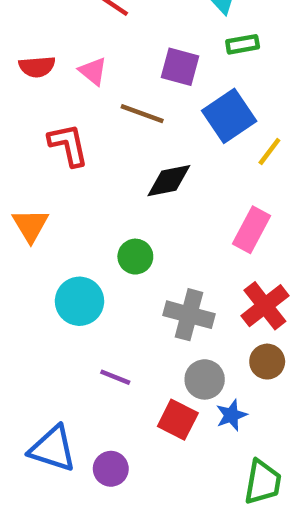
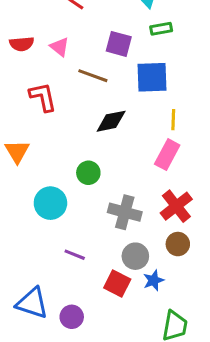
blue square: (229, 116) -> (152, 77), turned 32
yellow line: (269, 152) -> (173, 120), moved, turned -35

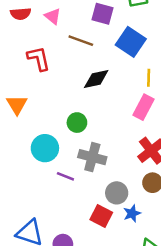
blue square: (152, 77) -> (131, 42), turned 36
gray cross: (125, 212) -> (92, 157), moved
purple line: (75, 255) -> (65, 176), moved

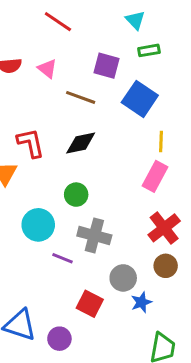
red L-shape: (39, 59) -> (31, 143), moved
black diamond: (96, 79) -> (81, 143), moved
red square: (101, 216) -> (90, 304), moved

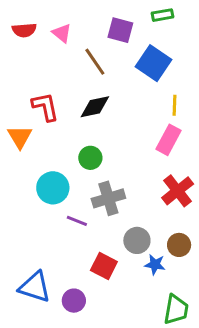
brown line: (81, 97) -> (95, 62), turned 36
gray cross: (94, 235) -> (108, 198), turned -32
brown circle: (166, 266) -> (179, 245), moved
blue star: (141, 302) -> (155, 264), turned 30

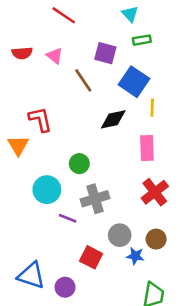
yellow line: (175, 105) -> (152, 108), moved
black diamond: (95, 107) -> (113, 119), moved
pink rectangle: (169, 140) -> (147, 148), turned -30

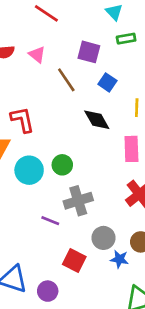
blue square: (134, 82) -> (107, 82), moved, size x0.6
black diamond: (113, 119) -> (97, 120), turned 72
cyan circle: (47, 190) -> (29, 170), moved

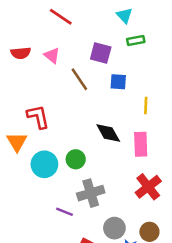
blue square: (107, 82) -> (118, 82), turned -30
black diamond: (97, 120) -> (108, 133), moved

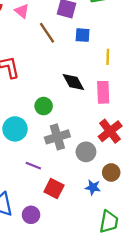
cyan circle: (44, 164) -> (15, 129), moved
purple line: (64, 212) -> (33, 166), moved
gray circle: (114, 228) -> (86, 152), moved

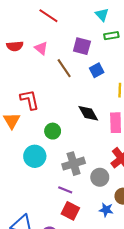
blue square: (83, 35) -> (97, 70), turned -32
green circle: (44, 106) -> (53, 131), moved
purple line: (33, 166) -> (65, 190), moved

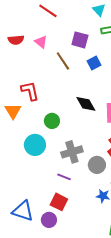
red square: (70, 211) -> (59, 202), moved

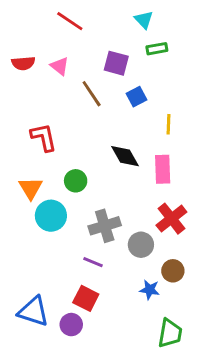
orange triangle: (13, 111) -> (31, 188), moved

